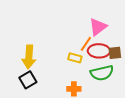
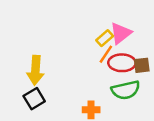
yellow rectangle: (75, 58) -> (105, 38), moved, turned -56

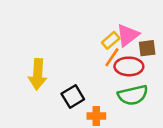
brown square: (142, 65) -> (147, 48), moved
black square: (34, 99) -> (73, 96), moved

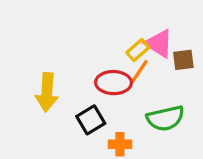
pink triangle: (128, 35) -> (159, 44), turned -50
red ellipse: (129, 66) -> (113, 83), moved

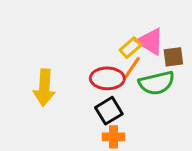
green semicircle: (165, 118) -> (157, 83), moved
black square: (91, 120) -> (109, 111), moved

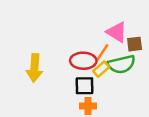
yellow rectangle: (130, 48) -> (101, 69), moved
black square: (109, 111) -> (84, 86), turned 30

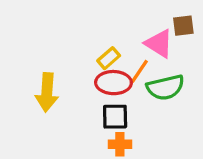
brown square: (135, 44) -> (183, 26), moved
yellow rectangle: (101, 69) -> (109, 58), moved

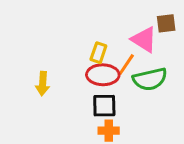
yellow rectangle: (109, 58) -> (98, 53), turned -30
yellow arrow: (47, 92) -> (43, 84), size x0.7

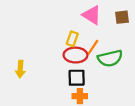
pink triangle: (144, 39) -> (92, 15), moved
yellow arrow: (43, 84) -> (20, 69), moved

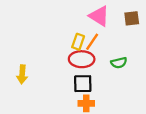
orange line: (93, 47) -> (92, 42), moved
green semicircle: (110, 58) -> (119, 63), size x0.6

